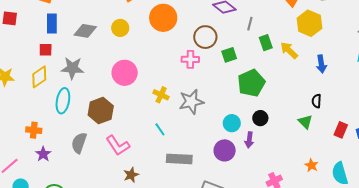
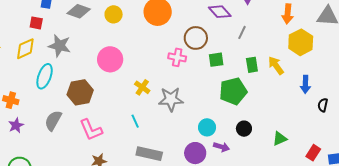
green rectangle: (266, 43) -> (252, 65), moved
black semicircle: (316, 101) -> (323, 105), moved
black circle: (260, 118) -> (244, 129), moved
green triangle: (305, 122) -> (280, 139), turned 42
purple arrow: (249, 140) -> (221, 147), turned -91

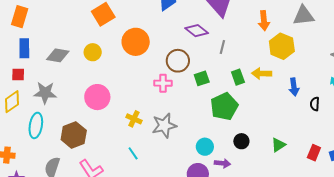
yellow arrow: (276, 66) -> (262, 73), turned -42

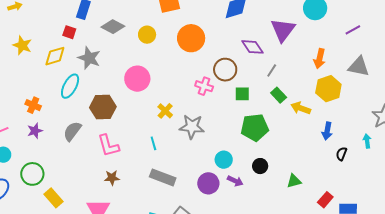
green rectangle: (238, 77) -> (279, 95), moved, turned -42

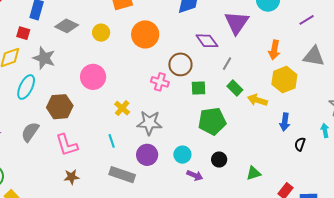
purple circle: (208, 183) -> (147, 155), moved

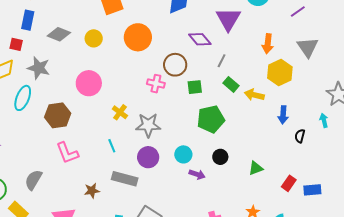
gray triangle: (314, 56) -> (308, 47), turned 50
gray semicircle: (30, 132) -> (33, 180), moved
brown star: (71, 177) -> (92, 191), moved

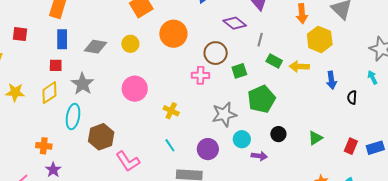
gray star: (39, 68) -> (83, 84), turned 30
brown hexagon: (58, 115) -> (101, 137), moved
gray star: (148, 125) -> (224, 114), moved

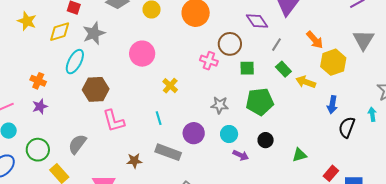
orange arrow: (302, 14) -> (315, 40), moved, turned -54
black semicircle: (352, 97) -> (347, 127), size x1.5
gray star: (224, 114) -> (220, 105), size x0.7

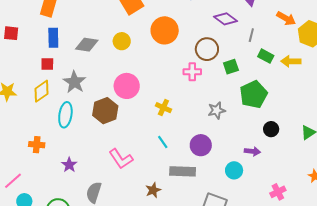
brown hexagon: (96, 89) -> (105, 111), moved
purple star: (40, 106) -> (69, 165), moved
cyan circle: (229, 134) -> (234, 170), moved

